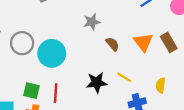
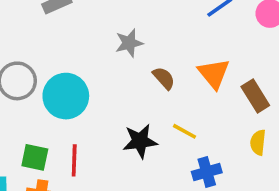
brown rectangle: (169, 42) -> (255, 96), moved
yellow semicircle: (161, 85) -> (258, 142), moved

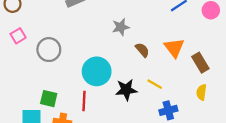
cyan circle: (66, 96) -> (97, 71), moved
green square: (35, 157) -> (49, 99), moved

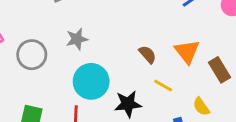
gray star: (121, 27) -> (77, 39), moved
yellow line: (155, 84) -> (163, 85), moved
yellow semicircle: (201, 92) -> (201, 107), moved, turned -42

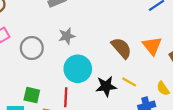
brown semicircle: (148, 54) -> (121, 48), size x1.5
yellow line: (163, 85) -> (129, 82), moved

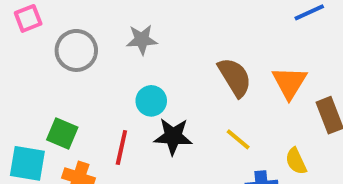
cyan circle: (78, 69) -> (151, 101), size x0.6
black star: (106, 86) -> (173, 136), moved

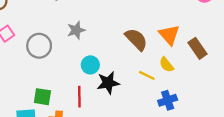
yellow semicircle: (296, 161) -> (166, 65), moved

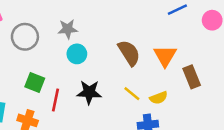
cyan circle: (90, 65) -> (77, 54), moved
yellow semicircle: (166, 65) -> (159, 98), moved, turned -84
green square: (42, 97) -> (35, 82), moved

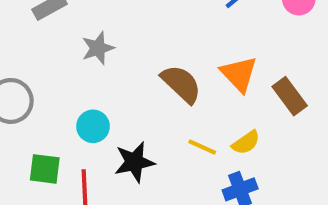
gray star: (68, 29) -> (98, 48), moved
cyan circle: (77, 54) -> (93, 126), moved

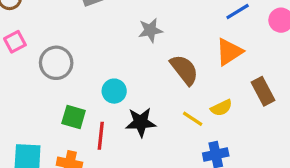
gray star: (98, 48) -> (150, 30), moved
orange triangle: (239, 74) -> (229, 52), moved, turned 32
yellow semicircle: (246, 143) -> (221, 108), moved

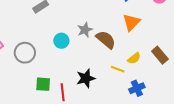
gray star: (150, 30) -> (85, 30), moved
cyan circle: (114, 91) -> (61, 41), moved
brown rectangle: (263, 91) -> (160, 55), moved

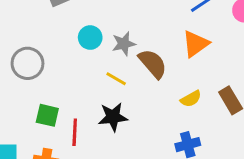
cyan circle: (61, 41) -> (90, 38), moved
yellow line: (118, 69) -> (116, 79), moved

